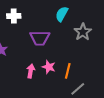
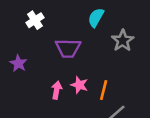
white cross: (14, 16) -> (35, 20), turned -32

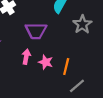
pink arrow: (57, 90) -> (26, 57), moved

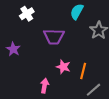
pink arrow: (26, 57) -> (45, 86), moved

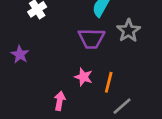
purple trapezoid: (54, 37) -> (91, 39), moved

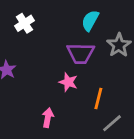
pink star: (83, 77) -> (68, 82), moved

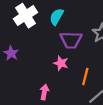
cyan semicircle: (90, 21) -> (57, 17), moved
white cross: (24, 23) -> (26, 16), size x1.5

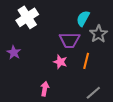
cyan semicircle: (57, 17) -> (83, 18), moved
orange line: (85, 76) -> (86, 61), moved

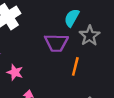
pink star: (60, 62) -> (15, 72), moved

